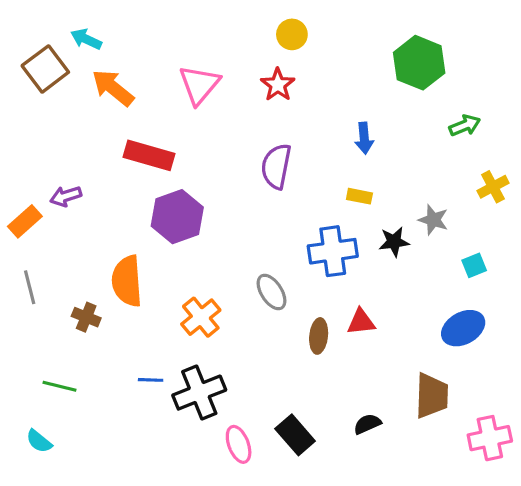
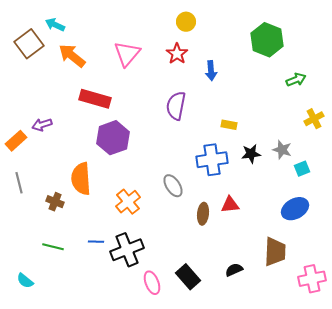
blue arrow: (364, 138) -> (211, 71), moved
gray star: (433, 220) -> (282, 150), moved
green line: (59, 386) -> (53, 247), moved

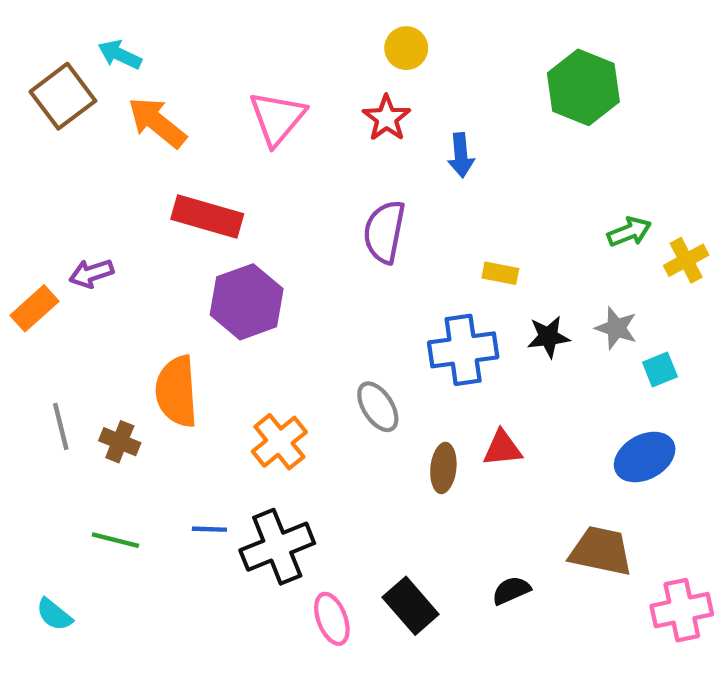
green arrow: (296, 80) -> (629, 232), moved
gray line: (19, 183) -> (61, 426), moved
brown trapezoid: (275, 252) -> (601, 551), turned -80

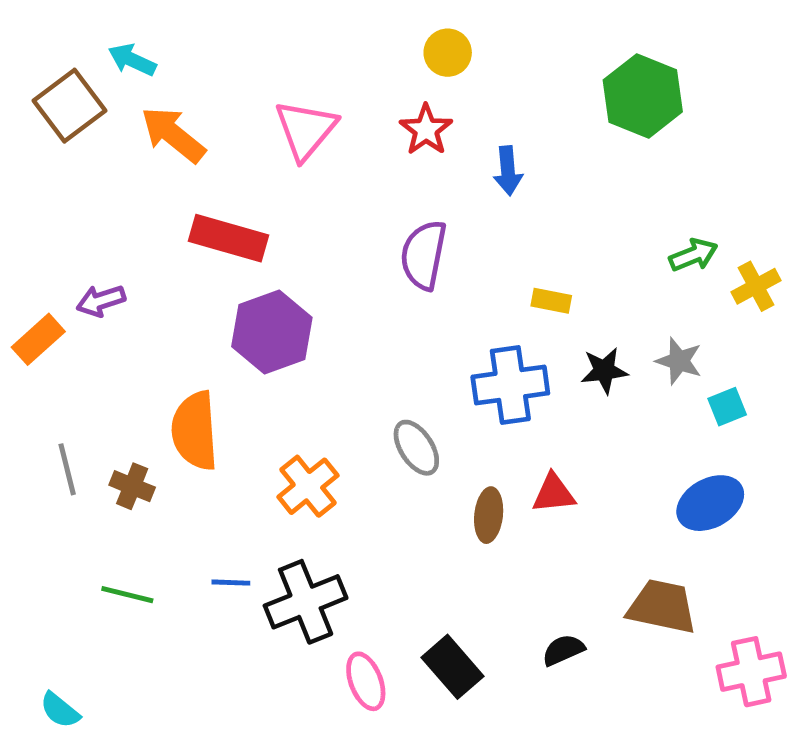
cyan semicircle: (54, 614) -> (60, 710), moved

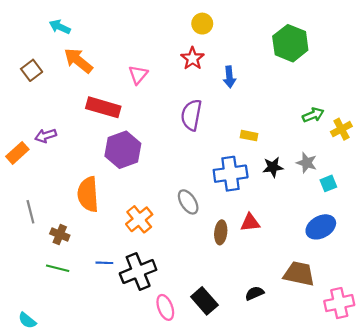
brown square: (70, 106) -> (32, 70), moved, size x0.7
pink triangle: (306, 130) -> (138, 75), moved, size x0.7
brown cross: (132, 486) -> (60, 235), moved

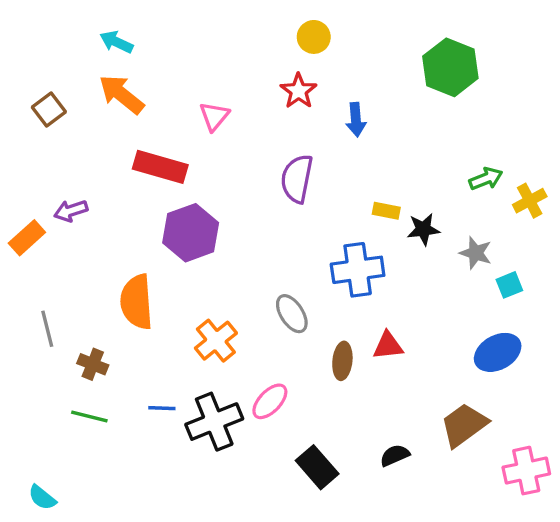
cyan arrow: (60, 27) -> (116, 42), moved
black star: (273, 167) -> (423, 229), moved
brown trapezoid: (299, 274) -> (464, 425), turned -48
pink ellipse: (165, 307) -> (270, 401), moved, turned 65

